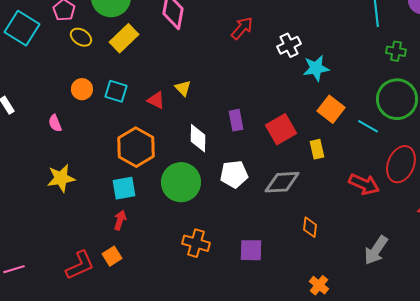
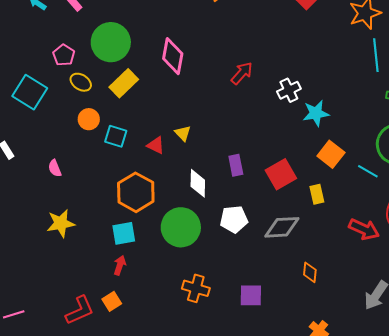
cyan square: (22, 28) -> (30, 92), moved
orange circle: (82, 89) -> (89, 119), moved

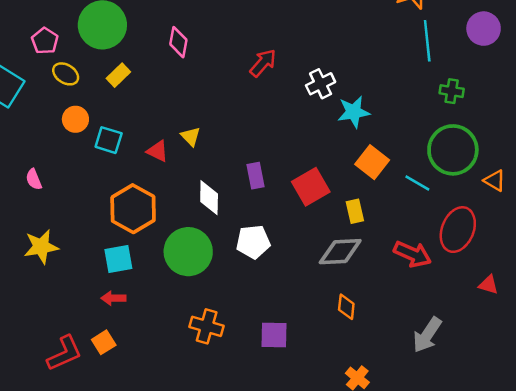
pink diamond: (173, 56) -> (178, 42), size x0.7
yellow rectangle: (124, 83) -> (118, 75), size x0.7
gray diamond: (282, 227) -> (340, 252), moved
red arrow: (120, 265) -> (113, 298), turned -108

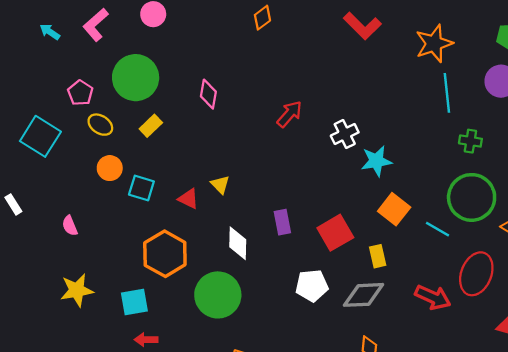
white pentagon: (253, 242) -> (312, 286), moved
cyan square: (118, 259) -> (134, 302), moved

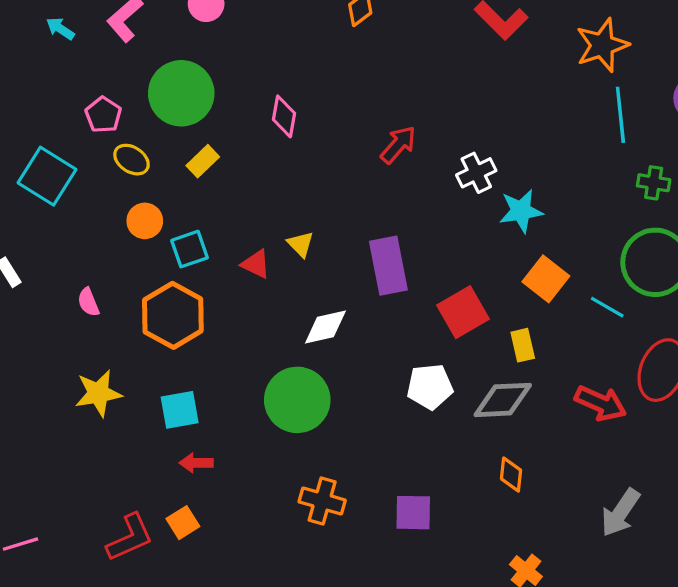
cyan square: (141, 188) -> (190, 249), turned -36
purple rectangle: (282, 222) -> (388, 266), moved, size x1.6
white diamond: (238, 243) -> (325, 327), turned 76
orange hexagon: (165, 254) -> (173, 315), moved

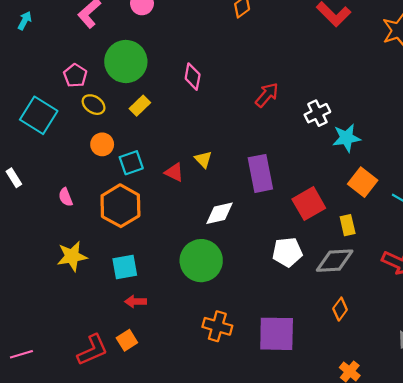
cyan arrow: (60, 29) -> (25, 21), moved, turned 84
orange diamond: (511, 474) -> (340, 309), turned 30
purple square: (413, 513) -> (277, 334), size x1.5

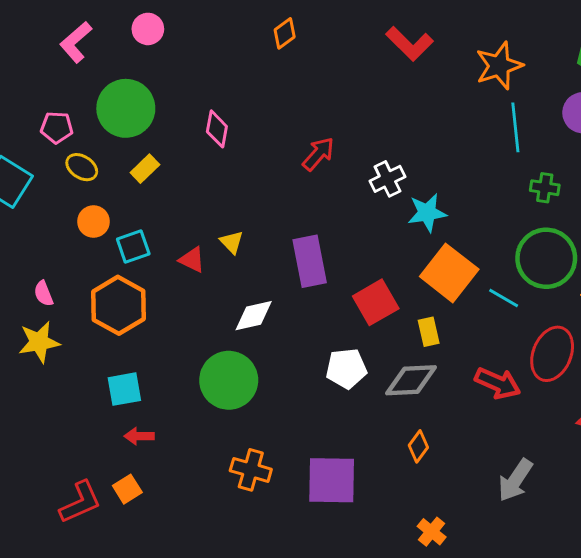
pink pentagon: (75, 75) -> (57, 127), turned -30
orange square: (363, 182) -> (449, 273), size x1.4
yellow star: (72, 256) -> (39, 342), moved

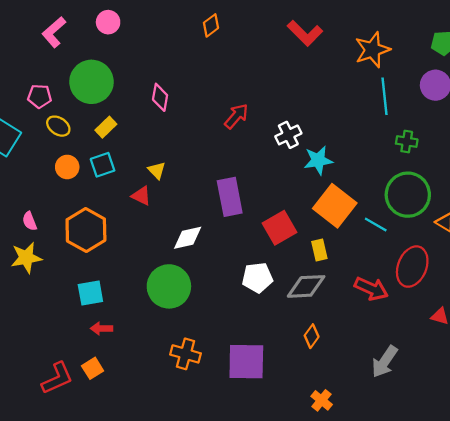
yellow triangle: (232, 242) -> (157, 170), moved
cyan square: (133, 247) -> (103, 165), moved

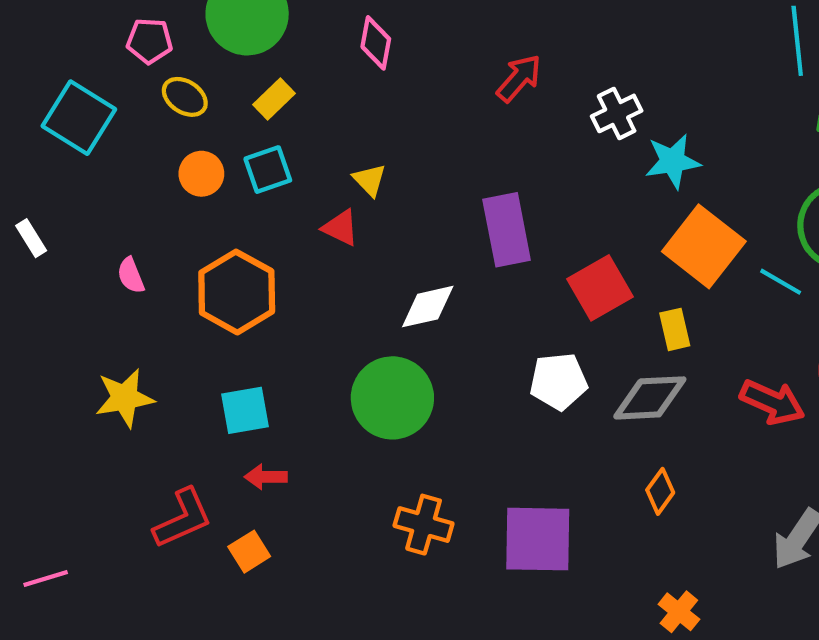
yellow star: (26, 258) -> (125, 398), moved
red L-shape: (57, 378) -> (183, 518), moved

